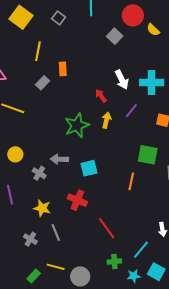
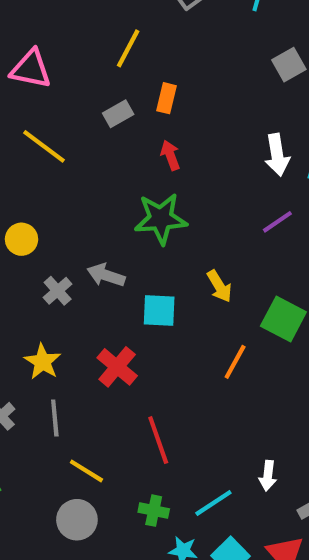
red arrow: (101, 96) -> (170, 155), moved
yellow arrow: (106, 120) -> (219, 286), moved, turned 119
yellow line: (56, 267) -> (86, 471), moved

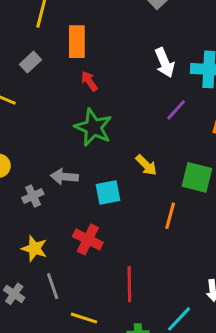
orange rectangle: (167, 98) -> (77, 42), size x1.5
gray rectangle: (118, 114) -> (30, 62), moved
green star: (161, 219) -> (93, 128), turned -30
gray cross: (58, 291) -> (33, 196), turned 30
red line: (158, 440) -> (129, 284), turned 32

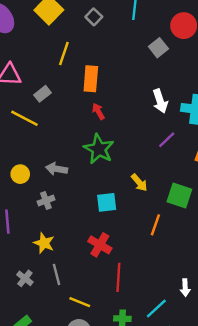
gray rectangle: (30, 62) -> (42, 94), moved
gray arrow: (64, 177) -> (57, 169), moved
red cross: (88, 239) -> (100, 245), moved

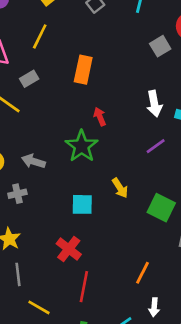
yellow line: (64, 54) -> (40, 36), moved
red arrow: (98, 111) -> (100, 117), moved
orange line: (155, 225) -> (143, 273), moved

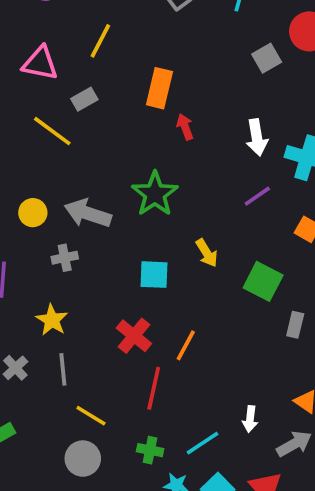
red arrow: (100, 117) -> (185, 127), moved
gray arrow: (33, 161) -> (88, 213), size x1.4
orange line: (143, 273) -> (186, 345), moved

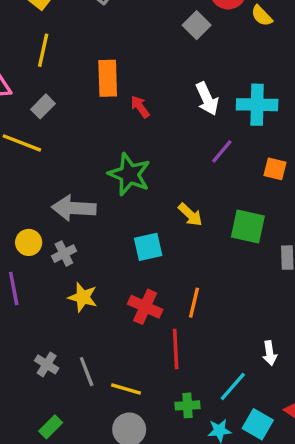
yellow circle: (33, 213) -> (29, 242), moved
yellow star: (52, 320) -> (83, 297), moved
gray line: (63, 369) -> (87, 372), moved

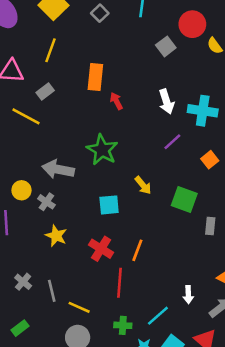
orange square: (275, 169) -> (210, 160), turned 30
gray cross: (64, 254) -> (46, 202), turned -36

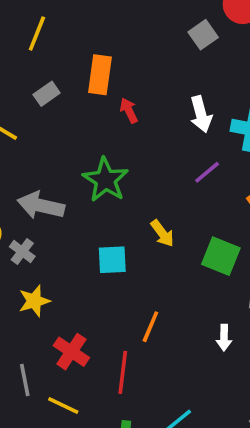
gray rectangle: (45, 92) -> (47, 94), moved
yellow star: (56, 236) -> (34, 301), turned 30
red cross: (101, 249) -> (71, 352), moved
white arrow: (188, 295) -> (224, 338), moved

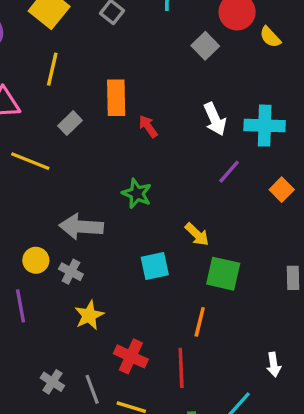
green star: (105, 180) -> (137, 194), size x0.7
green square: (221, 256) -> (223, 274), moved
white arrow: (224, 338) -> (274, 365), moved

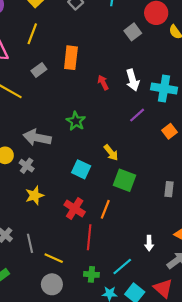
red arrow: (148, 126) -> (103, 83), moved
cyan square: (155, 266) -> (81, 169), turned 30
red cross: (131, 356) -> (75, 208), moved

